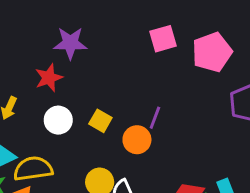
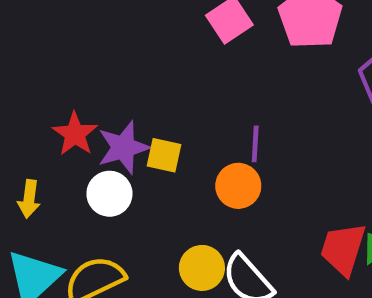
purple star: (70, 43) -> (123, 148), moved
yellow square: (100, 121) -> (164, 155), moved

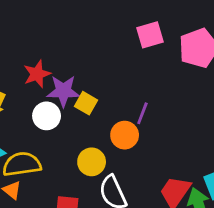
yellow circle: (202, 268) -> (92, 162), moved

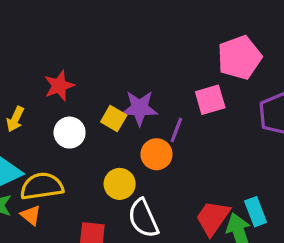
pink square: (150, 35) -> (210, 100), moved
purple star: (63, 91) -> (140, 108), moved

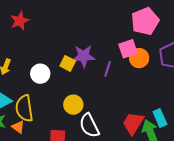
red star: (59, 86) -> (20, 21), moved
orange circle: (156, 154) -> (139, 58), moved
yellow semicircle: (42, 186) -> (24, 108), turned -88

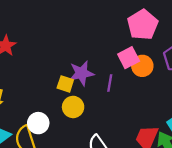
white circle: (40, 74) -> (38, 123), moved
yellow circle: (73, 105) -> (73, 107), moved

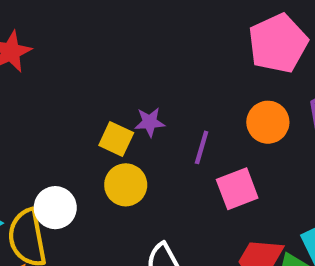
pink square: (129, 58) -> (237, 189), moved
purple star: (81, 73) -> (150, 122), size x0.6

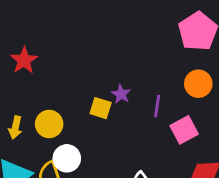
purple star: (150, 122) -> (121, 94), turned -30
yellow circle: (126, 185) -> (49, 124), moved

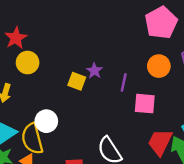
yellow circle: (49, 124) -> (28, 63), moved
pink square: (184, 130) -> (145, 104), turned 30

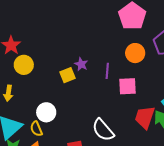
yellow square: (77, 81) -> (68, 75), turned -35
yellow semicircle: (32, 139) -> (36, 129), size x0.6

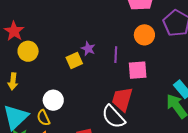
red trapezoid: (145, 117) -> (122, 99), moved

